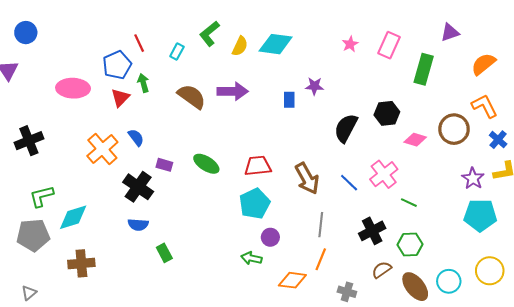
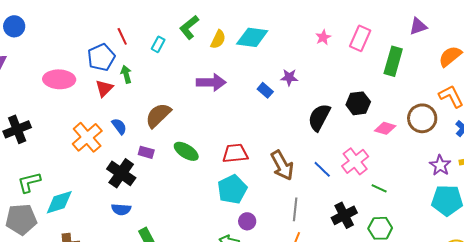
brown semicircle: (192, 97) -> (158, 115), moved, turned -80
blue rectangle: (289, 100) -> (265, 90), turned -49

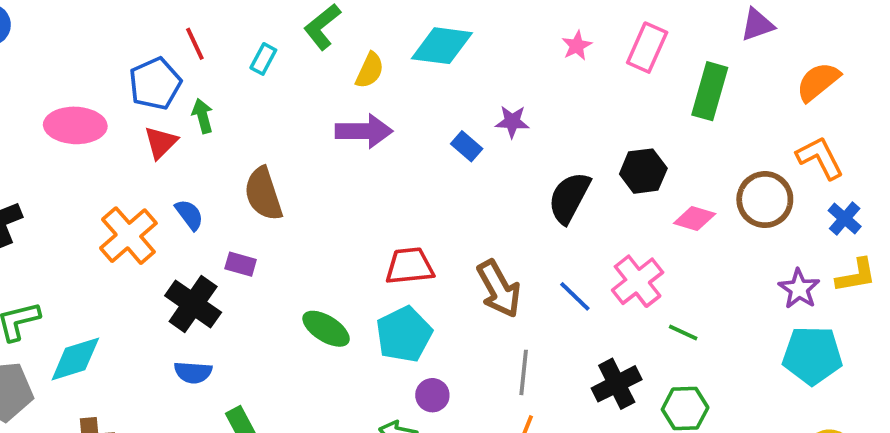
yellow semicircle: (218, 39) -> (370, 70), moved
brown semicircle: (158, 115) -> (263, 194), turned -64
green ellipse: (186, 151) -> (326, 329), moved

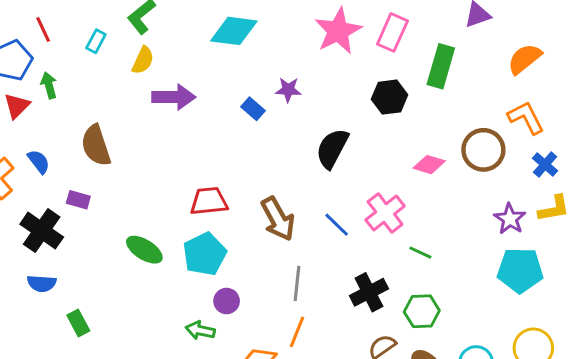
pink star: (577, 46) -> (338, 31), size x2.0
yellow semicircle: (370, 70) -> (143, 60), moved
black hexagon: (643, 171) -> (389, 97), moved

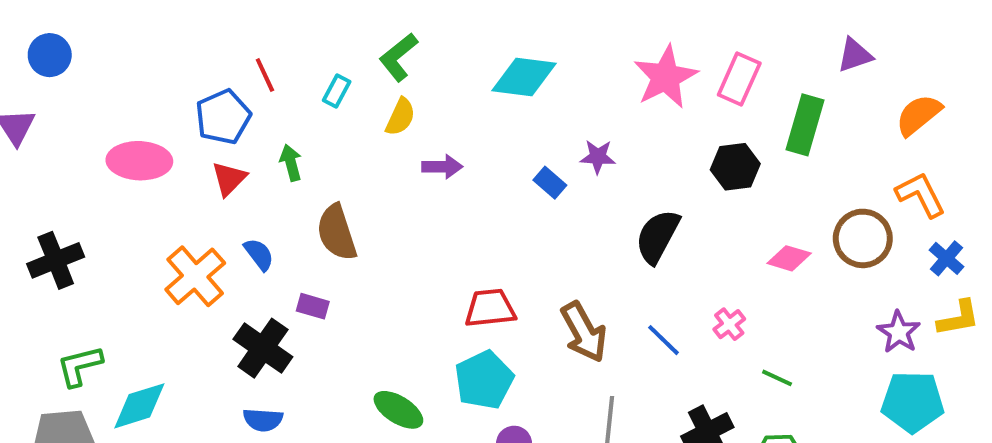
green arrow: (49, 85) -> (291, 163), moved
purple arrow: (174, 97) -> (442, 167), size x0.7
pink cross: (385, 213) -> (729, 324), size x0.6
green ellipse: (144, 250) -> (398, 410), moved

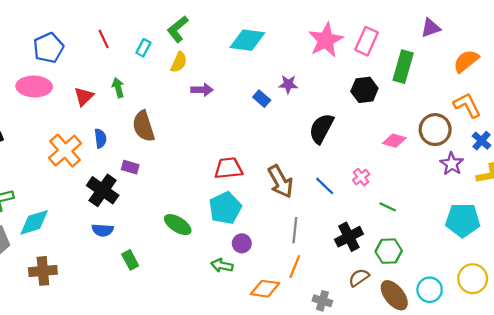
blue pentagon: (223, 117) -> (48, 48), moved
blue semicircle: (259, 254) -> (100, 138), turned 30
purple star: (899, 332) -> (452, 164), moved

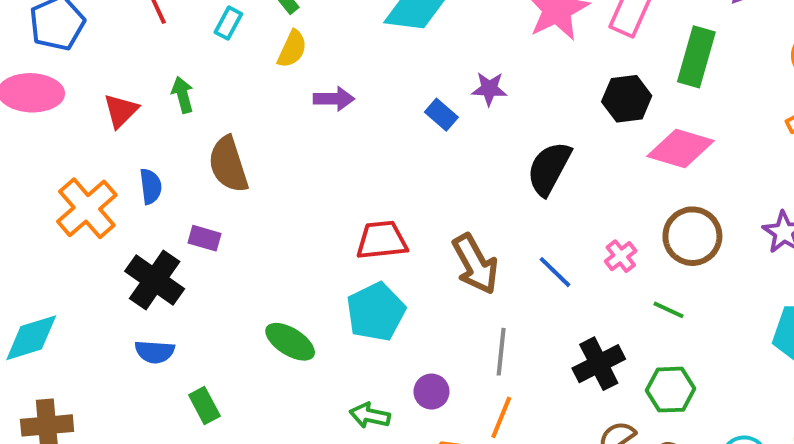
brown circle: (435, 130) -> (692, 236), moved
pink diamond: (394, 141) -> (680, 149), moved, size x1.5
purple circle: (242, 243) -> (431, 392), moved

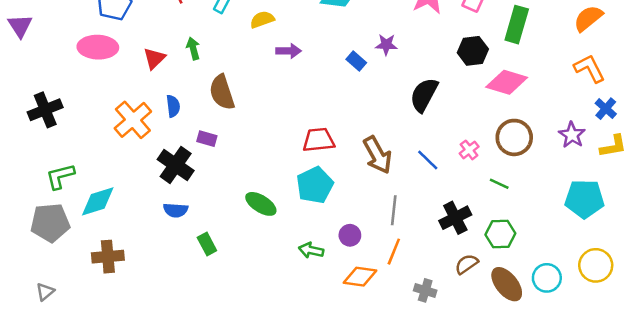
yellow semicircle: (292, 49) -> (262, 20), turned -135

